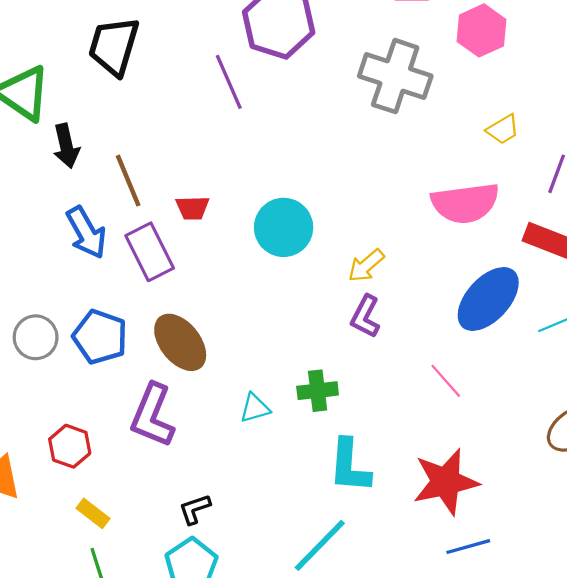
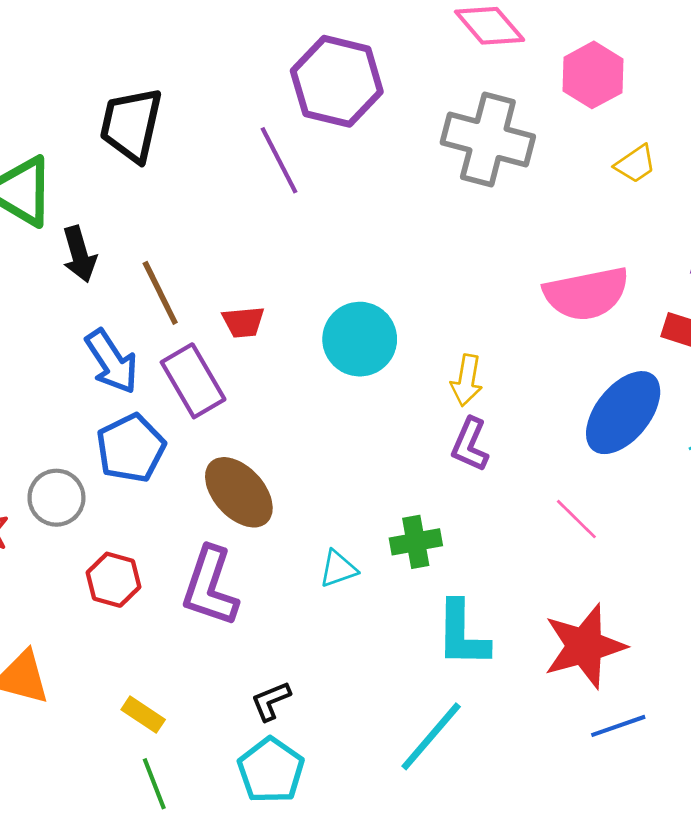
yellow trapezoid: (503, 129) -> (635, 164), moved
yellow arrow: (366, 265) -> (467, 380), turned -36
blue pentagon: (100, 337) -> (131, 448), moved, turned 30
red hexagon: (70, 446) -> (114, 580), moved

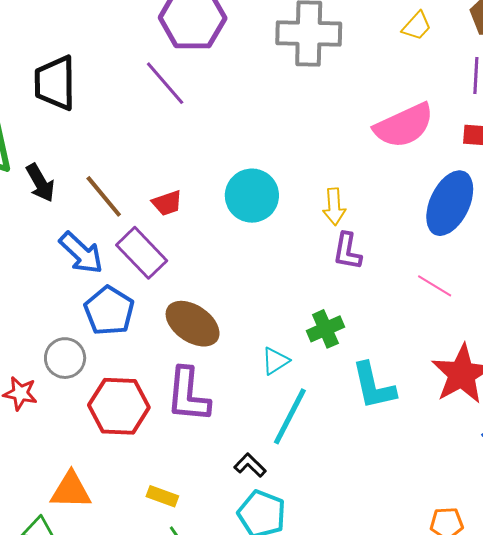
red hexagon: (114, 580) -> (119, 406), size x1.5
black L-shape: (271, 701) -> (250, 465), turned 80
cyan line: (431, 736) -> (290, 416), moved

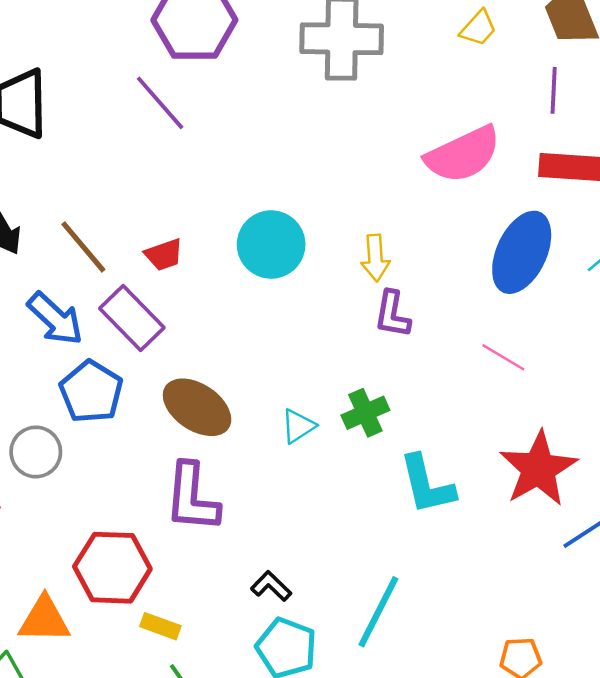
cyan triangle: (275, 361) -> (298, 426), moved
red hexagon: (119, 406) -> (112, 568), moved
cyan line: (290, 416) -> (378, 612), moved

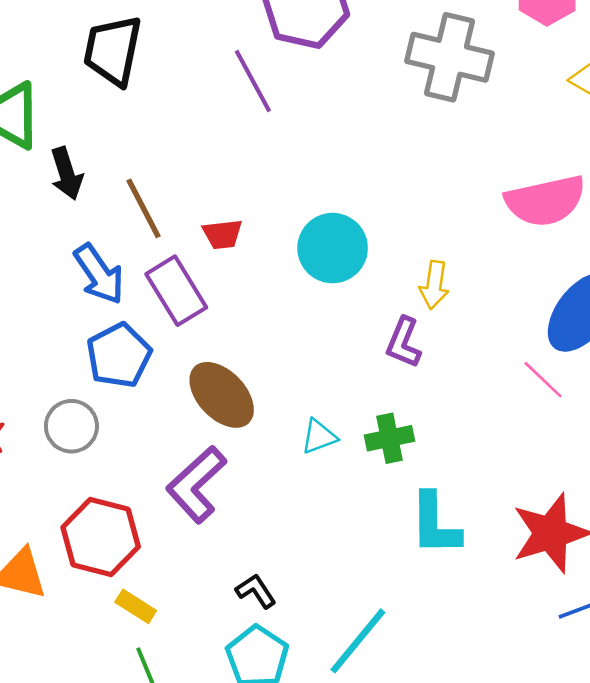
purple L-shape: (392, 314) -> (404, 343), moved
pink line: (503, 357) -> (543, 380), moved
gray circle: (36, 452) -> (71, 426), moved
purple L-shape: (192, 498) -> (196, 484), turned 30

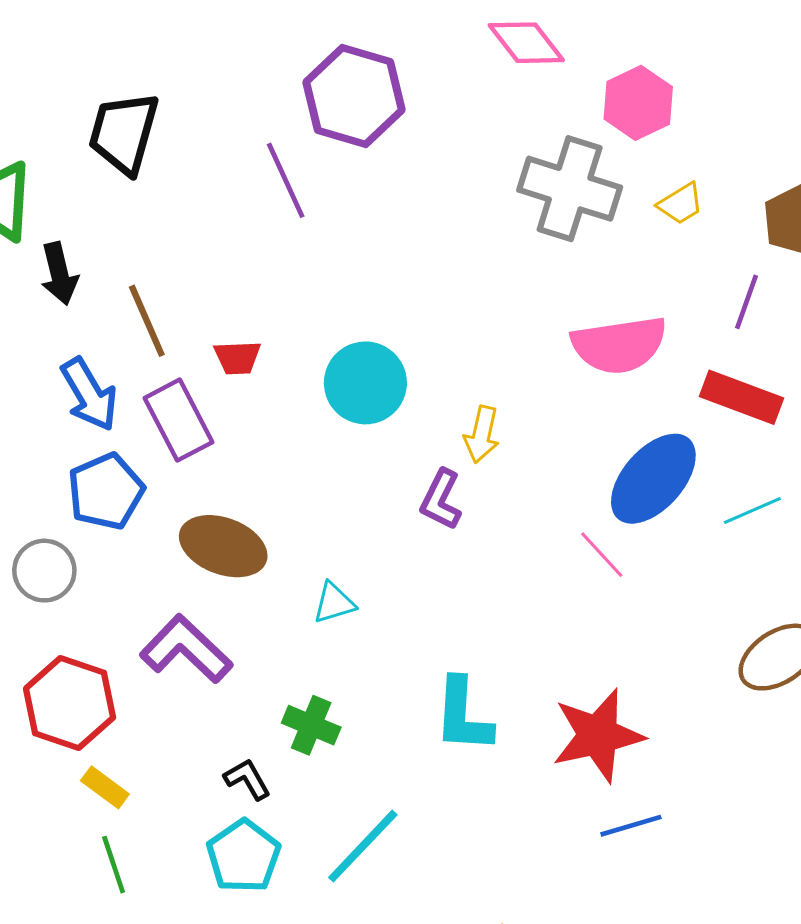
gray cross: (450, 57) -> (570, 189), moved
brown ellipse: (222, 395) -> (223, 546), turned -30
green cross: (389, 438) -> (311, 725), moved, turned 30
purple L-shape: (196, 484) -> (186, 649), turned 82

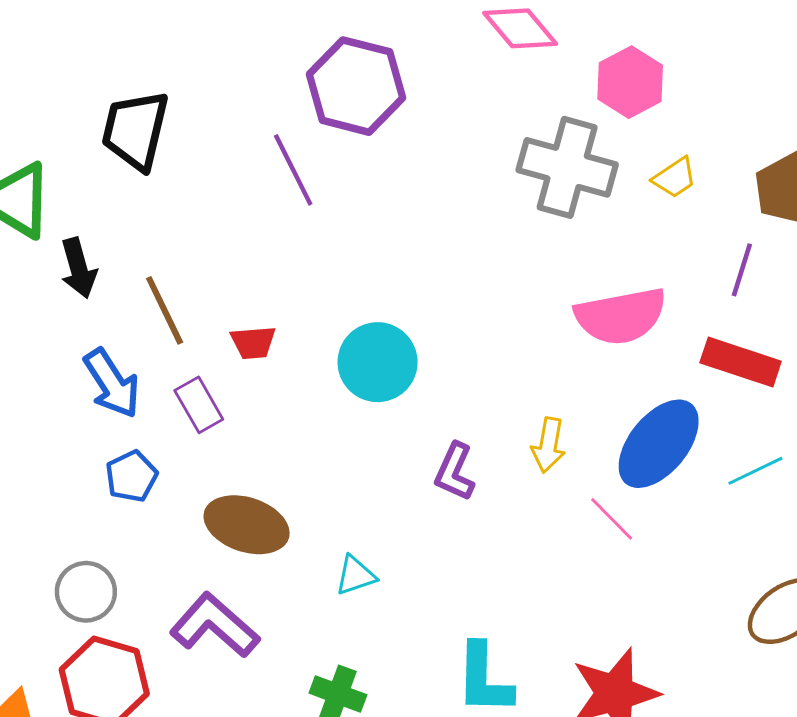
purple rectangle: (178, 420) -> (199, 405), size x0.7
yellow arrow: (482, 434) -> (548, 445), moved
blue pentagon: (106, 491) -> (131, 476), size x0.7
gray circle: (44, 571) -> (86, 592), moved

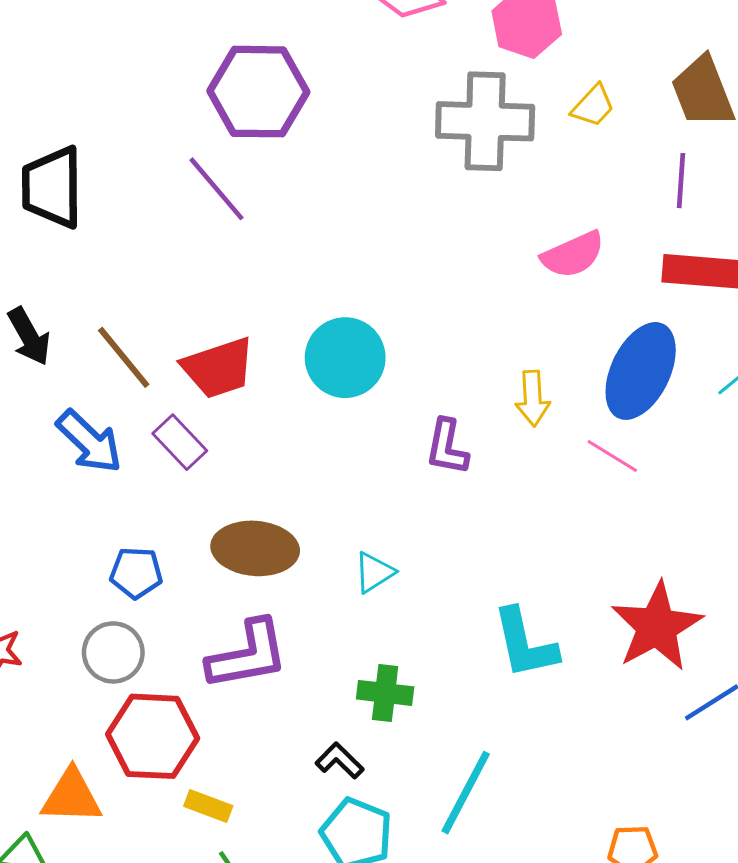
pink semicircle: (621, 316) -> (573, 255), size x0.7
red trapezoid: (253, 342) -> (218, 368), size x1.6
blue pentagon: (131, 476) -> (136, 573), moved, turned -30
purple L-shape: (215, 625) -> (248, 655), turned 142

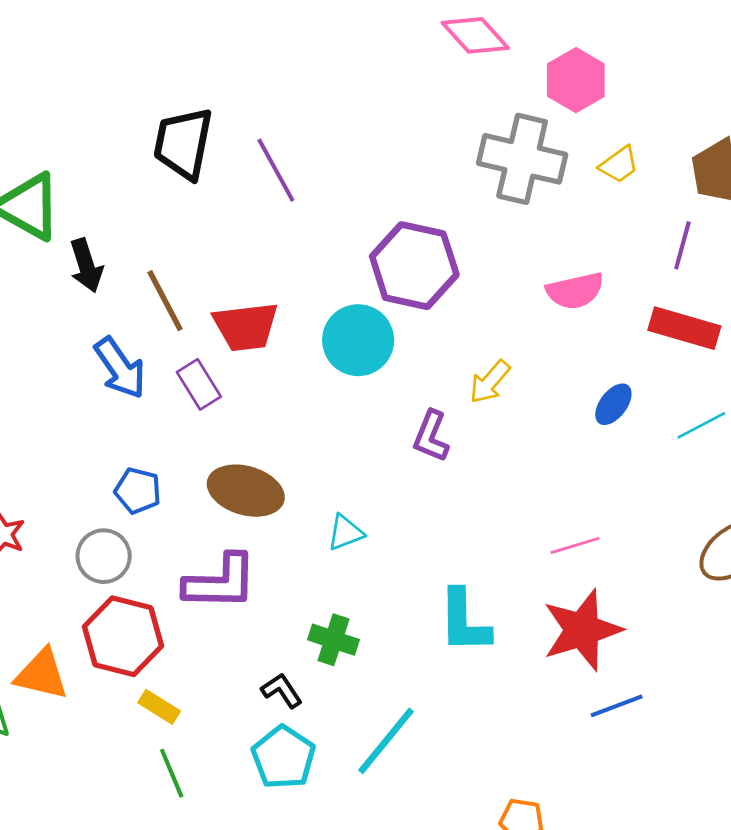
purple hexagon: (258, 92) -> (414, 266), moved
black trapezoid: (52, 187) -> (183, 143), moved
blue ellipse: (641, 371) -> (613, 404), size x0.5
yellow arrow: (533, 398) -> (490, 382), moved, turned 33
pink line: (612, 456) -> (575, 545), moved, turned -60

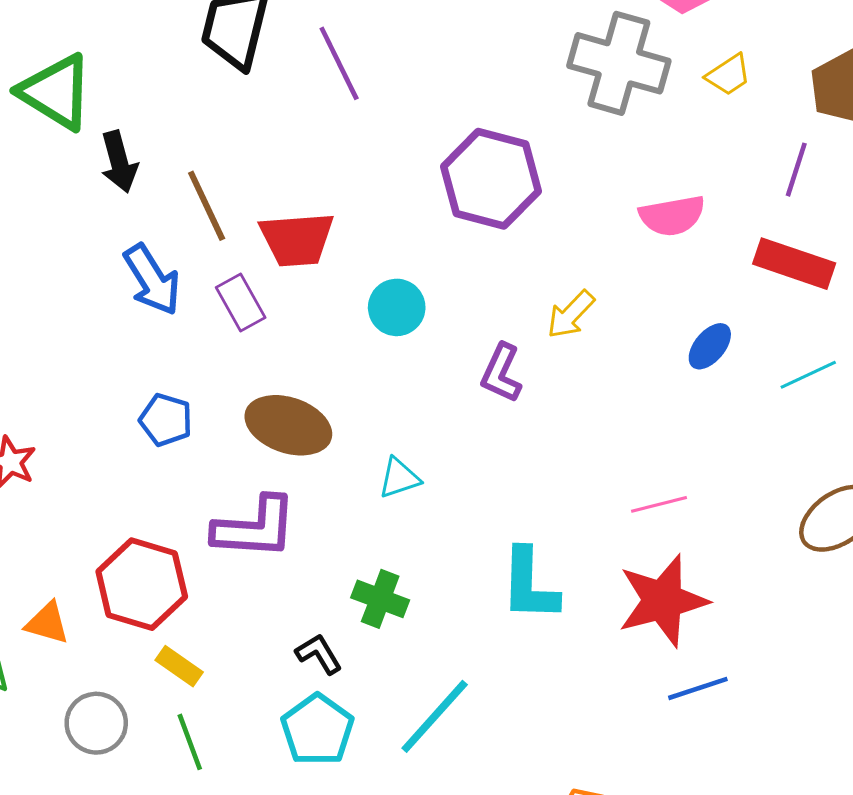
cyan circle: (358, 340) -> (397, 307), moved, size x0.7
gray circle: (104, 556) -> (96, 723), moved
orange triangle: (42, 674) -> (47, 623), size x0.7

